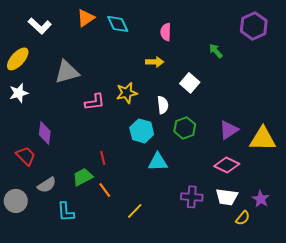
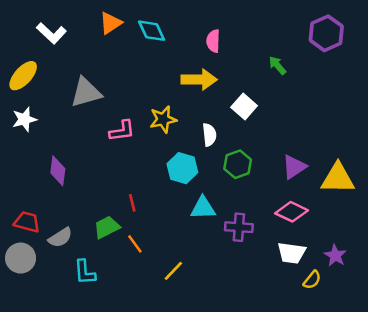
yellow arrow: (155, 62) -> (199, 80), size x1.5
red trapezoid: (26, 156) -> (27, 222), moved, turned -30
purple cross: (192, 197) -> (239, 227), moved

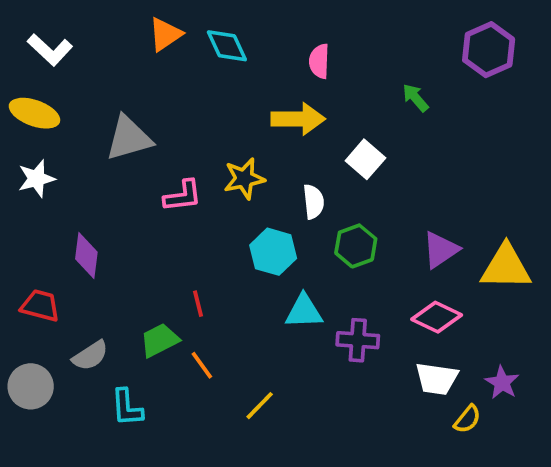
white L-shape: (51, 33) -> (50, 50), moved
yellow ellipse: (23, 76) -> (34, 113), turned 68
red trapezoid: (27, 222) -> (40, 306), moved

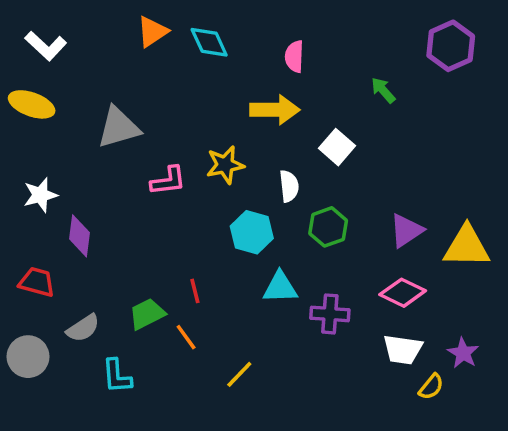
white star: (36, 179) -> (40, 195), moved
red line: (198, 304) -> (195, 291), moved

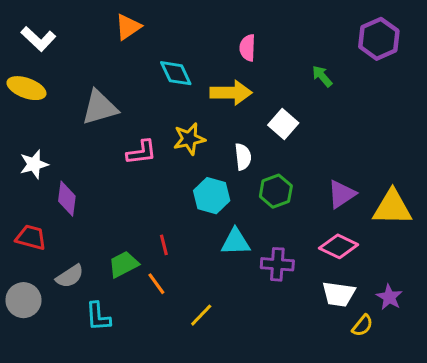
cyan diamond: (209, 42) -> (176, 73), moved

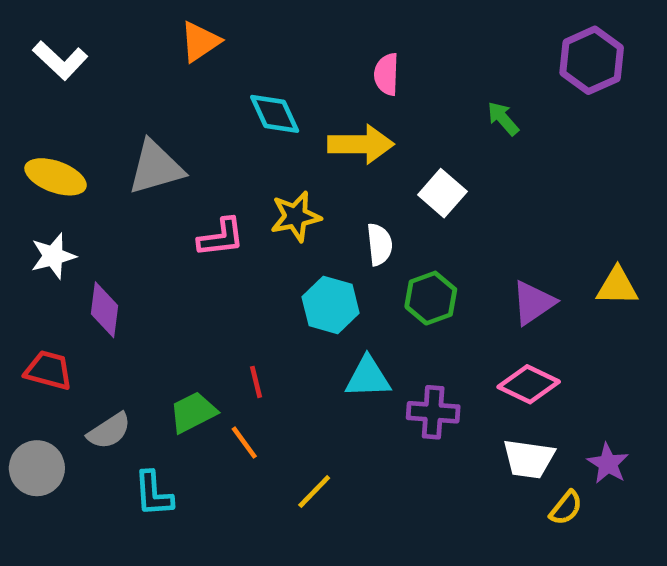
yellow ellipse: (26, 88) -> (56, 177), moved
yellow triangle: (392, 208) -> (617, 286), moved, size x0.7

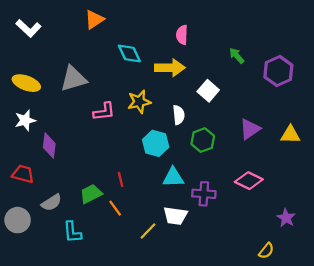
purple hexagon: (592, 60) -> (278, 71), moved
purple triangle: (533, 303) -> (250, 129), moved
white trapezoid: (529, 459) -> (175, 216), moved
yellow semicircle: (566, 508) -> (266, 251), moved

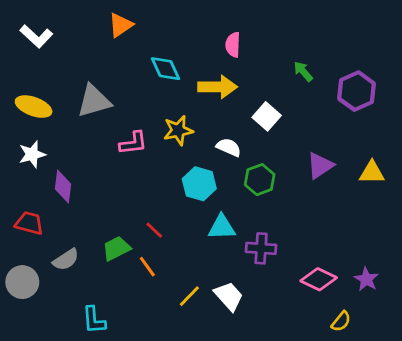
white semicircle: (179, 115) -> (229, 147), turned -60
red line: (121, 180) -> (154, 230), turned -32
pink diamond: (249, 181) -> (319, 279), moved
white trapezoid: (175, 216) -> (229, 296), moved, turned -140
cyan L-shape: (72, 232) -> (94, 320), moved

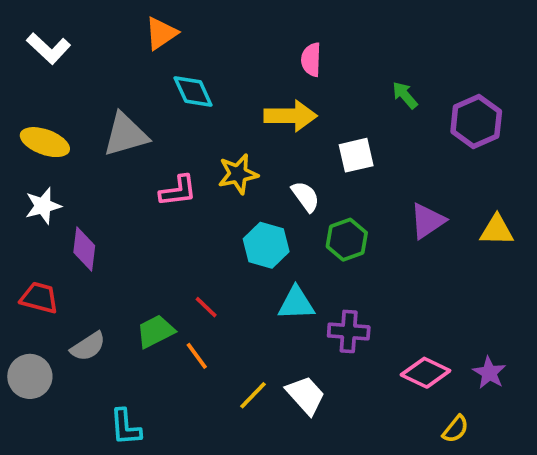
cyan diamond: (166, 69) -> (193, 91), moved
white square: (267, 116) -> (356, 155), turned 36
white semicircle: (229, 147) -> (306, 196), turned 30

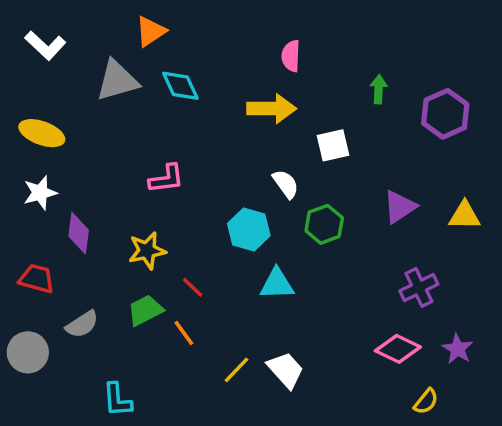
green arrow: (405, 95) -> (379, 89), turned 44
gray triangle: (126, 135) -> (117, 80), moved
yellow star: (238, 174) -> (147, 251), moved
purple cross: (349, 331) -> (419, 287), moved, turned -30

